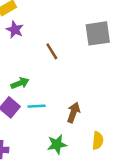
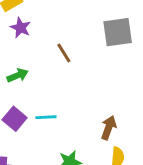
green arrow: (20, 83) -> (18, 75), moved
brown arrow: (74, 113) -> (109, 128), moved

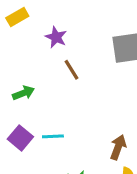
purple star: (21, 28) -> (56, 37), moved

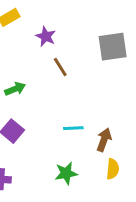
cyan line: (53, 136) -> (73, 128), moved

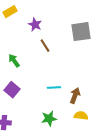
green arrow: (15, 89) -> (14, 61), turned -104
yellow semicircle: (113, 169) -> (81, 116), turned -88

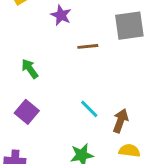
brown line: (45, 46) -> (88, 46), moved, turned -64
cyan line: (54, 88) -> (89, 109), turned 48

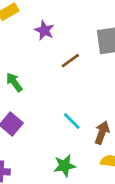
brown line: (88, 46) -> (70, 61), turned -30

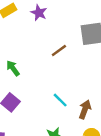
purple star: (44, 30) -> (39, 13), moved

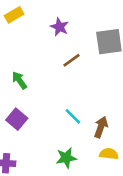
purple star: (39, 13) -> (59, 27), moved

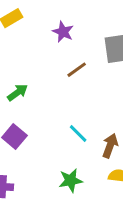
green arrow: (19, 80) -> (17, 92), turned 90

